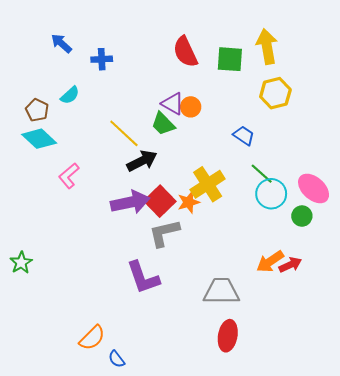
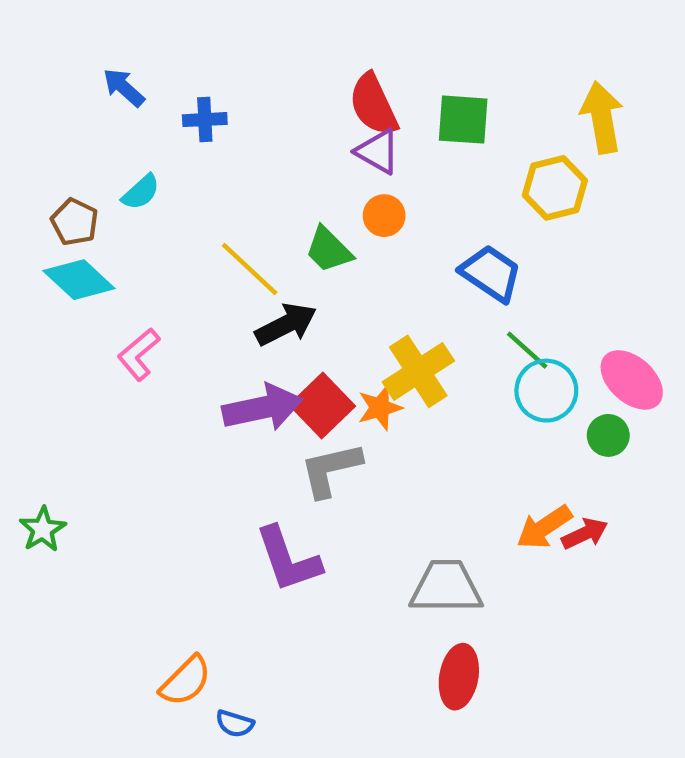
yellow arrow: (267, 47) -> (602, 117), moved
purple triangle: (173, 104) -> (378, 152), moved
blue trapezoid: (244, 135) -> (491, 273), size x1.4
blue semicircle: (117, 359) -> (235, 724), turned -36

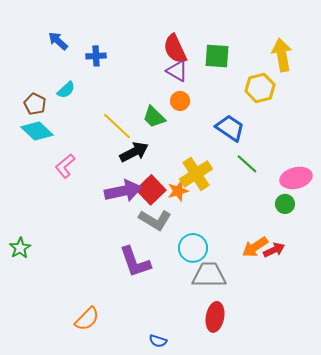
pink ellipse: (632, 380) -> (296, 178), turned -56
cyan circle: (546, 391) -> (193, 248), moved
gray L-shape: (331, 470) -> (155, 220), turned -136
blue semicircle: (235, 724) -> (158, 341), moved

